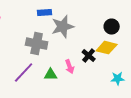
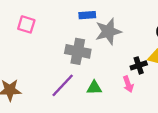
black cross: (89, 56) -> (139, 65), turned 32
pink arrow: (70, 67) -> (128, 84), moved

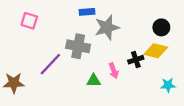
pink arrow: (128, 84) -> (114, 71), moved
purple line: (63, 85) -> (50, 64), moved

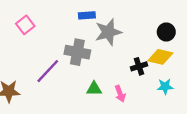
pink square: (29, 21) -> (25, 25), turned 35
pink arrow: (114, 71) -> (120, 94), moved
cyan star: (168, 85) -> (165, 86), moved

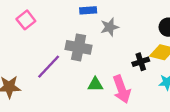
gray star: (108, 32) -> (110, 27), size x0.7
pink arrow: (120, 94) -> (122, 89), size x1.6

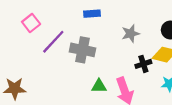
gray star: (110, 27) -> (131, 34), moved
purple line: (49, 67) -> (53, 42), moved

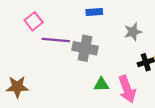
purple line: (53, 42) -> (56, 40), turned 52

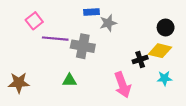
gray star: (133, 32) -> (108, 23), moved
green triangle: (101, 84) -> (70, 80), moved

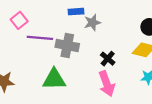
black cross: (140, 59) -> (108, 59), moved, turned -32
green triangle: (70, 80) -> (54, 79), size x1.6

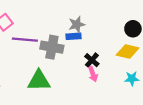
blue rectangle: (76, 12) -> (74, 36), moved
pink arrow: (107, 84) -> (93, 74), moved, size x0.6

